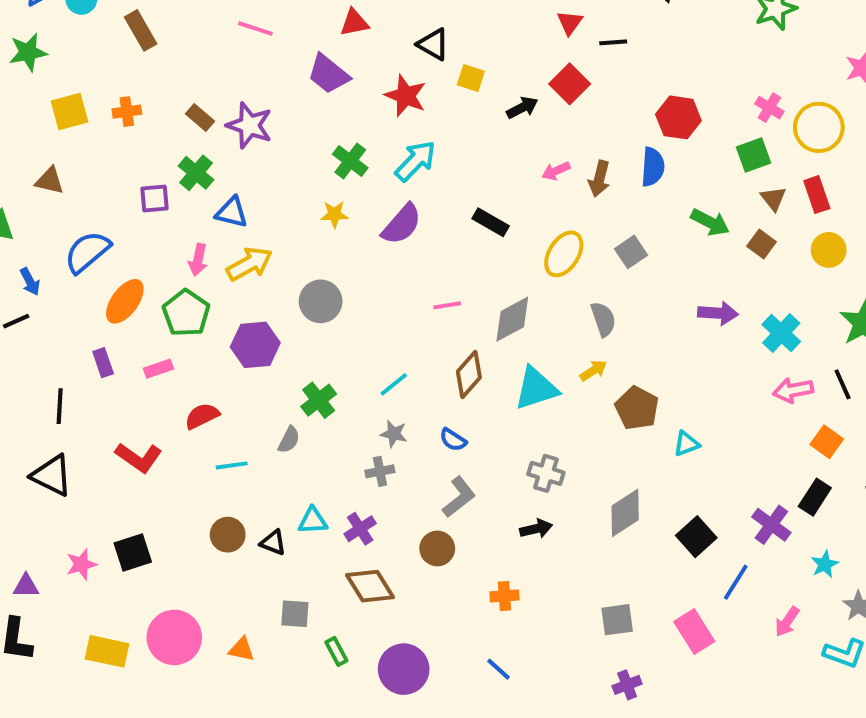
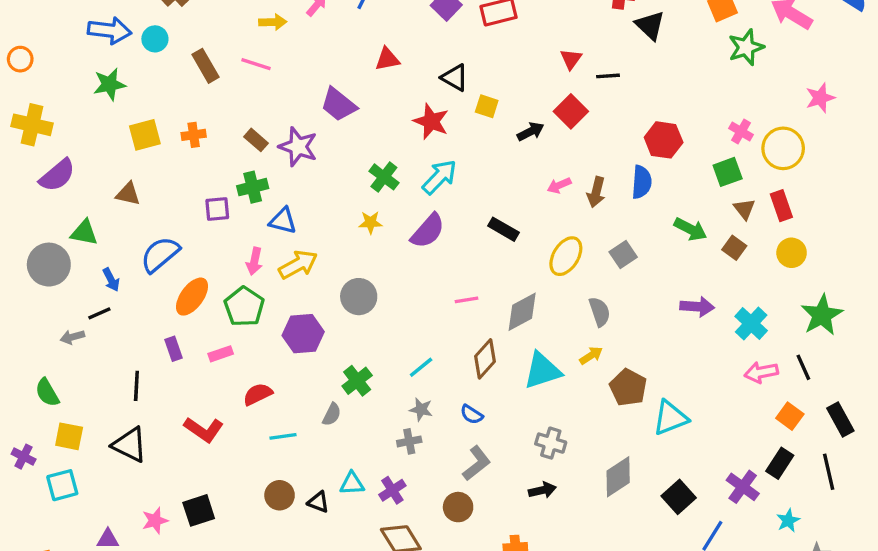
pink line: (255, 29) -> (256, 64), moved
purple trapezoid: (328, 74) -> (339, 105), moved
green cross: (196, 173) -> (253, 187), turned 36
cyan triangle: (686, 444) -> (670, 418), size x1.6

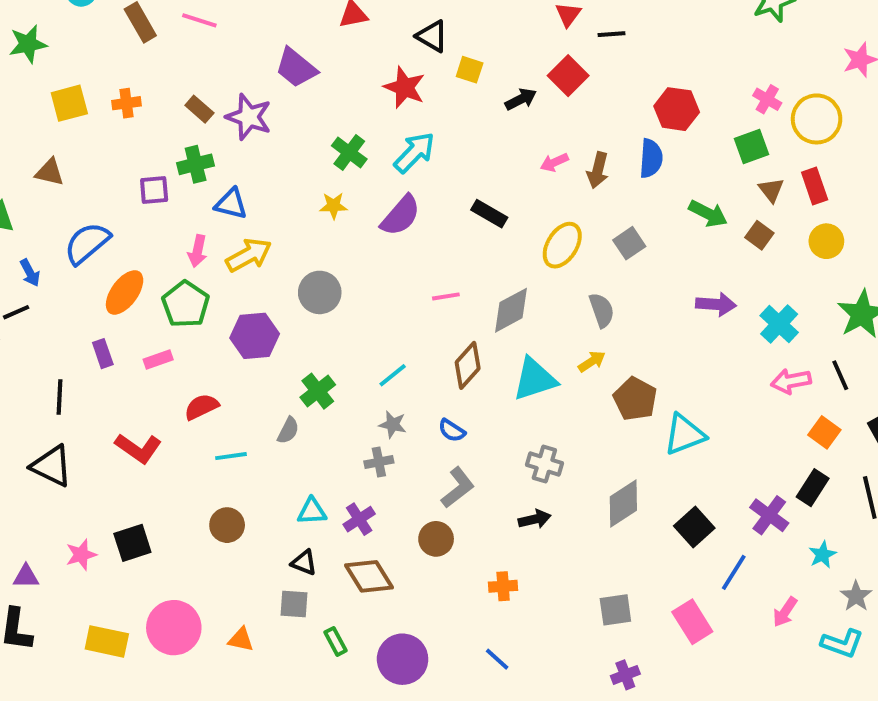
black triangle: (318, 502) -> (304, 563), moved

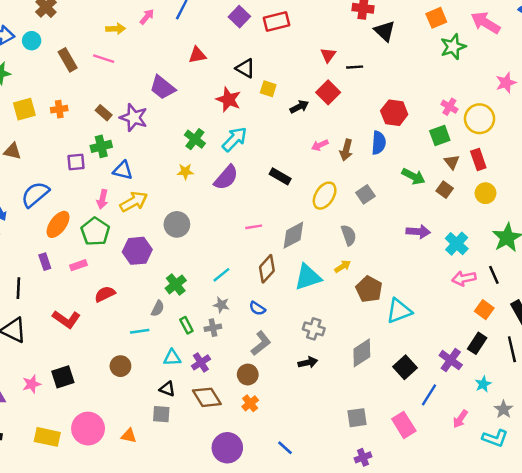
cyan line: (231, 456) -> (140, 331), moved
orange cross: (503, 586) -> (250, 403), moved, turned -35
green rectangle: (335, 641) -> (186, 325), moved

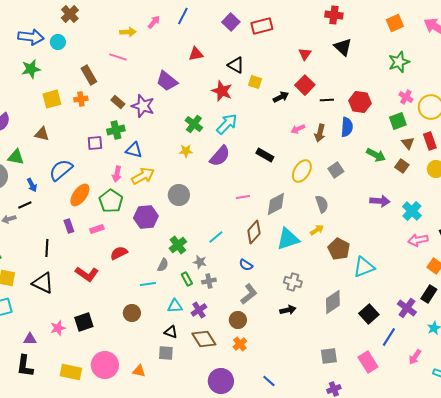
black triangle: (385, 31) -> (343, 47), moved
green star: (453, 47) -> (399, 62), moved
brown rectangle: (68, 60) -> (89, 75), moved
black line: (355, 67) -> (327, 100), moved
gray star: (221, 305) -> (200, 262), moved

